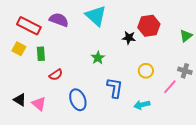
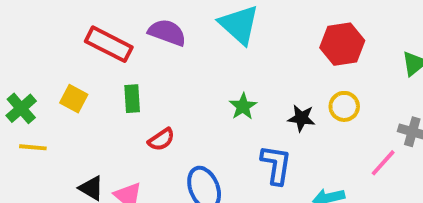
black star: (129, 38) -> (301, 118), moved
yellow square: (19, 49) -> (74, 99), moved
yellow circle: (146, 71) -> (344, 106), moved

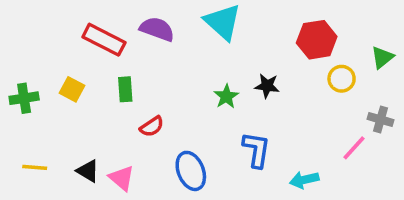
yellow circle: (344, 106) -> (342, 79), moved
green cross: (21, 108) -> (24, 98), turned 32
black star: (301, 118) -> (267, 86), moved
yellow line: (33, 147) -> (35, 167), moved

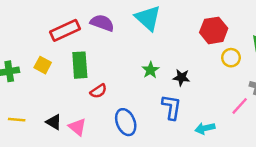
red rectangle: (104, 40) -> (65, 30), turned -52
black star: (267, 86) -> (181, 77), moved
green rectangle: (125, 89) -> (80, 65), size x1.5

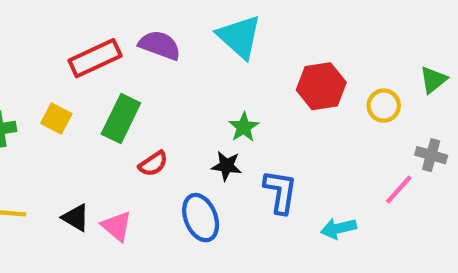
red hexagon: (214, 30) -> (321, 86), moved
green rectangle: (80, 65) -> (121, 118), turned 30
black star: (181, 77) -> (226, 166), moved

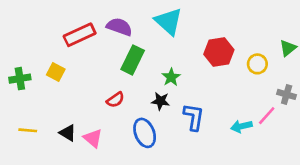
green rectangle: (121, 118) -> (133, 60), moved
cyan arrow: (338, 228) -> (241, 126), moved

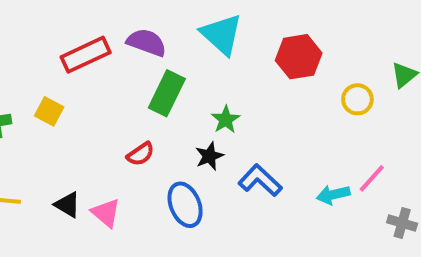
red hexagon: (219, 52) -> (299, 57), moved
gray cross: (287, 94) -> (402, 223), moved
black star: (161, 101) -> (209, 156), turned -30
blue L-shape: (194, 117) -> (260, 180), turned -56

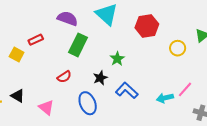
red rectangle: (86, 55) -> (36, 40), moved, size x0.6
green star: (226, 120) -> (117, 59), moved
black triangle: (67, 205) -> (18, 96), moved

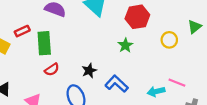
green rectangle: (78, 45) -> (44, 43), moved, turned -30
green star: (117, 59) -> (125, 45), moved
pink line: (185, 89) -> (177, 83), turned 70

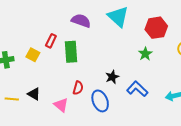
red rectangle: (22, 31) -> (51, 41), turned -40
red semicircle: (52, 69) -> (78, 88), moved, turned -40

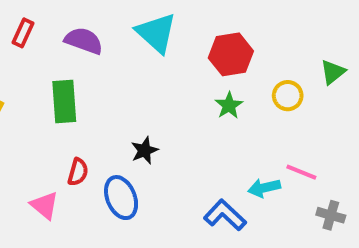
red rectangle: (51, 41) -> (23, 33), moved
green star: (145, 54) -> (229, 105), moved
blue L-shape: (137, 89) -> (225, 215), moved

